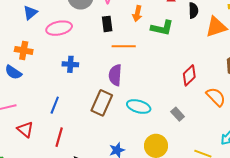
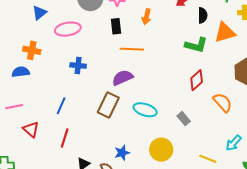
green L-shape: (162, 28) -> (196, 45), moved
blue semicircle: (13, 72) -> (21, 72), turned 138
purple semicircle: (115, 75) -> (123, 78), turned 60

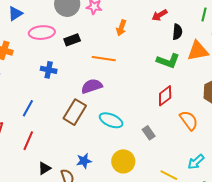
black rectangle: (116, 26) -> (72, 40), moved, turned 70

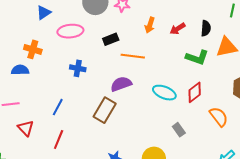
red arrow: (160, 15) -> (178, 29), moved
black rectangle: (72, 40) -> (111, 39), moved
cyan ellipse: (111, 120) -> (164, 93), moved

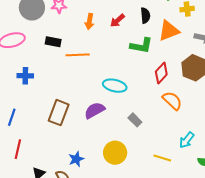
black rectangle: (111, 39) -> (53, 42), turned 42
purple semicircle: (121, 84) -> (95, 110), moved
red diamond: (195, 92) -> (161, 73), moved

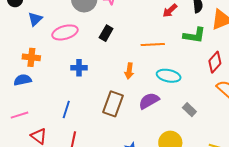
orange arrow: (89, 21) -> (129, 71), moved
black rectangle: (53, 42) -> (106, 33), turned -70
orange line: (78, 55) -> (153, 45), moved

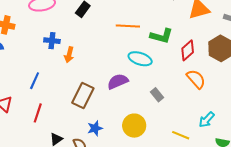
green L-shape: (194, 35) -> (161, 36), moved
orange arrow: (129, 71) -> (69, 55), moved
brown rectangle: (113, 104) -> (83, 96), moved

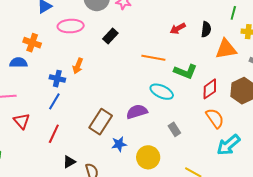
blue cross: (52, 41) -> (57, 79), moved
orange arrow: (69, 55) -> (78, 66), moved
cyan arrow: (207, 120) -> (228, 145), moved, size x1.4
blue star: (95, 128) -> (119, 144), moved

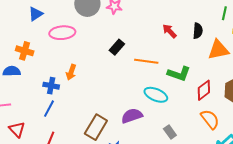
red arrow: (178, 28) -> (169, 31), turned 77
black rectangle: (110, 36) -> (117, 47), moved

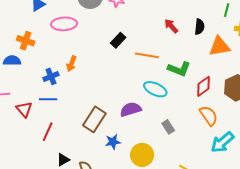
blue cross: (51, 86) -> (51, 76), turned -35
blue line: (49, 109) -> (48, 99), turned 60
red triangle: (17, 129) -> (24, 109), moved

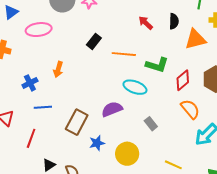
orange arrow: (71, 64) -> (58, 69), moved
blue line: (48, 99) -> (43, 107), moved

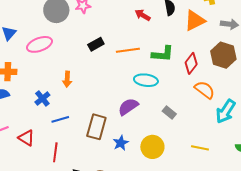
black rectangle: (94, 41) -> (96, 44), turned 35

